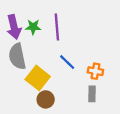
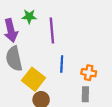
green star: (33, 27) -> (29, 16), moved
blue line: (67, 62) -> (62, 64), turned 49

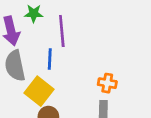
blue line: (62, 64) -> (50, 59), moved

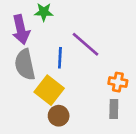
purple line: (62, 31) -> (86, 44), moved, turned -44

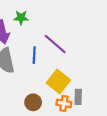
orange cross: (118, 82) -> (64, 103), moved
yellow square: (49, 90) -> (58, 81), moved

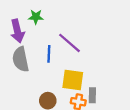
yellow square: (58, 81) -> (73, 80), turned -30

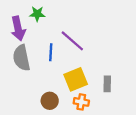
yellow square: (73, 80) -> (76, 79), turned -30
gray rectangle: (92, 95) -> (107, 84), moved

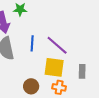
purple line: (72, 41) -> (57, 45), moved
yellow square: (76, 79) -> (54, 67), turned 30

